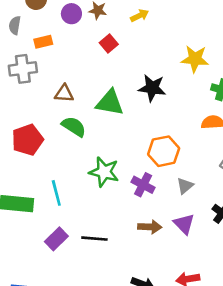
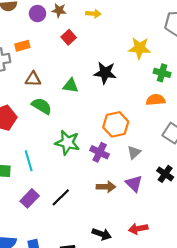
yellow arrow: (140, 15) -> (93, 14), turned 32
orange rectangle: (43, 42) -> (22, 46), moved
green triangle: (110, 103) -> (71, 86), size x0.7
black line: (94, 239) -> (61, 197), turned -48

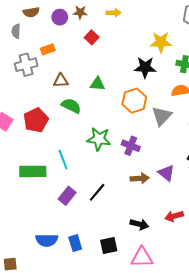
black star: (105, 73) -> (145, 67), moved
orange hexagon: (116, 124) -> (134, 101), moved
gray triangle: (134, 152) -> (162, 116), moved, size x1.5

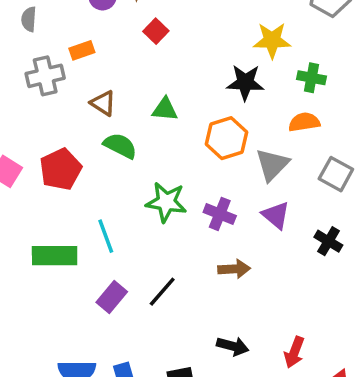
brown triangle: (61, 81) -> (103, 103), turned 35
purple triangle: (166, 173) -> (276, 215), moved
red arrow: (174, 216) -> (294, 352), moved, turned -54

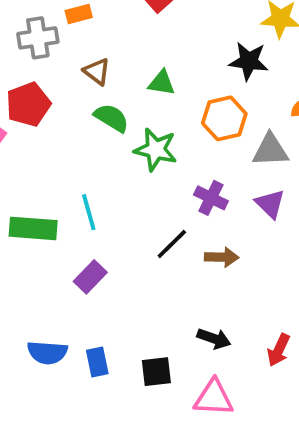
gray triangle: (272, 165) -> (270, 150), turned 39
red pentagon: (61, 169) -> (28, 104), moved
green star: (166, 202) -> (156, 150), moved
black line: (162, 292) -> (172, 244), moved

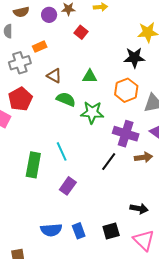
purple cross: (211, 198) -> (126, 134), size x1.4
green rectangle: (33, 228) -> (33, 165), turned -75
brown arrow: (222, 257) -> (143, 157), moved
pink triangle: (214, 398) -> (144, 240), turned 50

